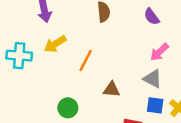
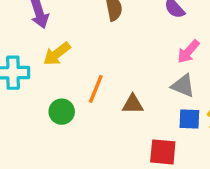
orange line: (86, 61) -> (96, 89), moved
green circle: (68, 108) -> (62, 112), moved

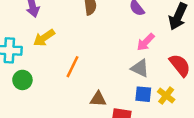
brown triangle: (133, 104) -> (98, 99), moved
green circle: (62, 112) -> (22, 80), moved

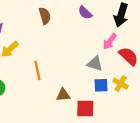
pink arrow: (146, 42) -> (110, 41), moved
orange line: (73, 67) -> (37, 70), turned -30

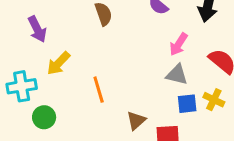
pink arrow: (110, 41) -> (179, 44), moved
brown triangle: (63, 95) -> (136, 121), turned -32

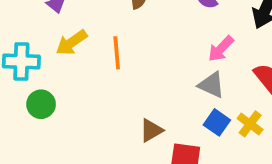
orange line: (99, 90) -> (117, 53), moved
blue square: (187, 104) -> (217, 122), turned 30

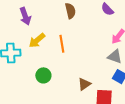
green circle: (41, 104) -> (43, 75), moved

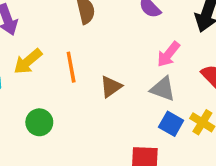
brown triangle: (84, 84) -> (111, 87), moved

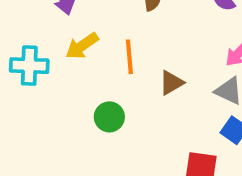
green circle: (39, 122) -> (109, 117), moved

